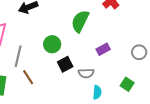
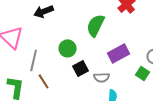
purple rectangle: (103, 49) -> (119, 53), size x1.5
green square: (127, 84) -> (143, 73), moved

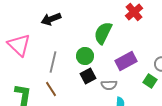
green circle: (68, 48) -> (85, 56), moved
gray line: (34, 60) -> (53, 62), moved

